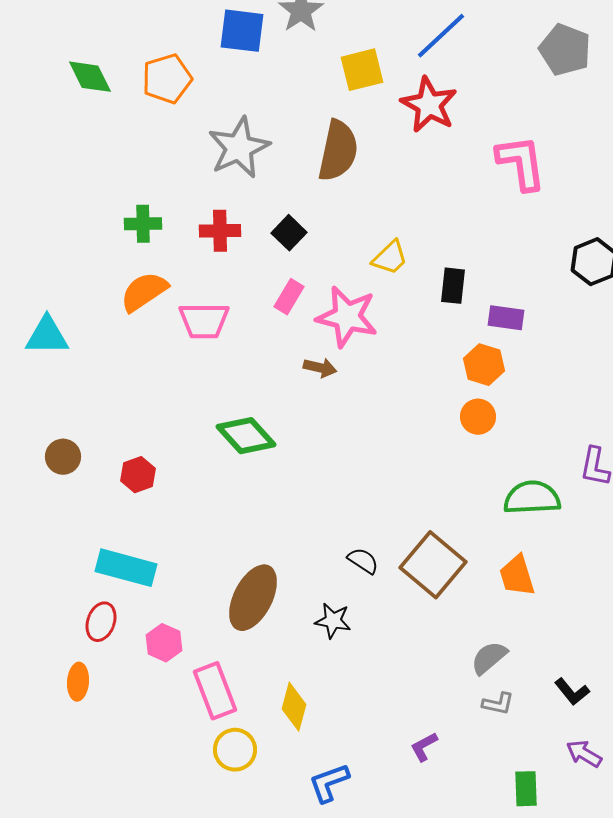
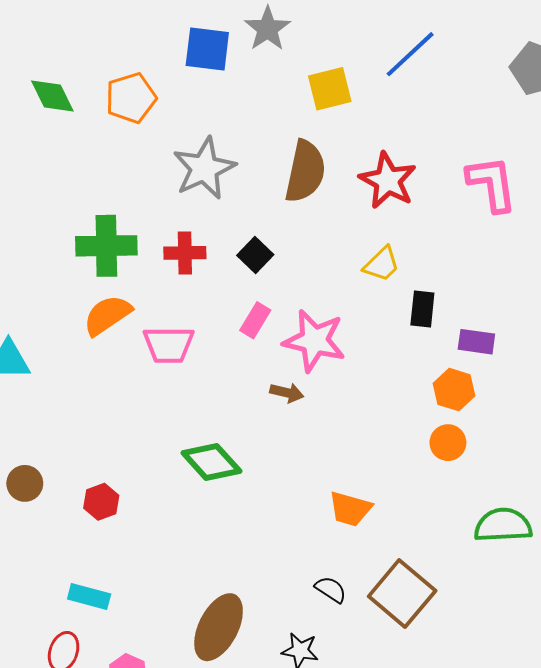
red star: (429, 105) -> (388, 181), moved
green cross: (143, 224) -> (106, 246), size x1.6
yellow trapezoid: (390, 258) -> (382, 264), moved
cyan rectangle: (126, 568) -> (89, 597), size x0.7
orange trapezoid: (517, 576) -> (350, 509), moved, turned -57

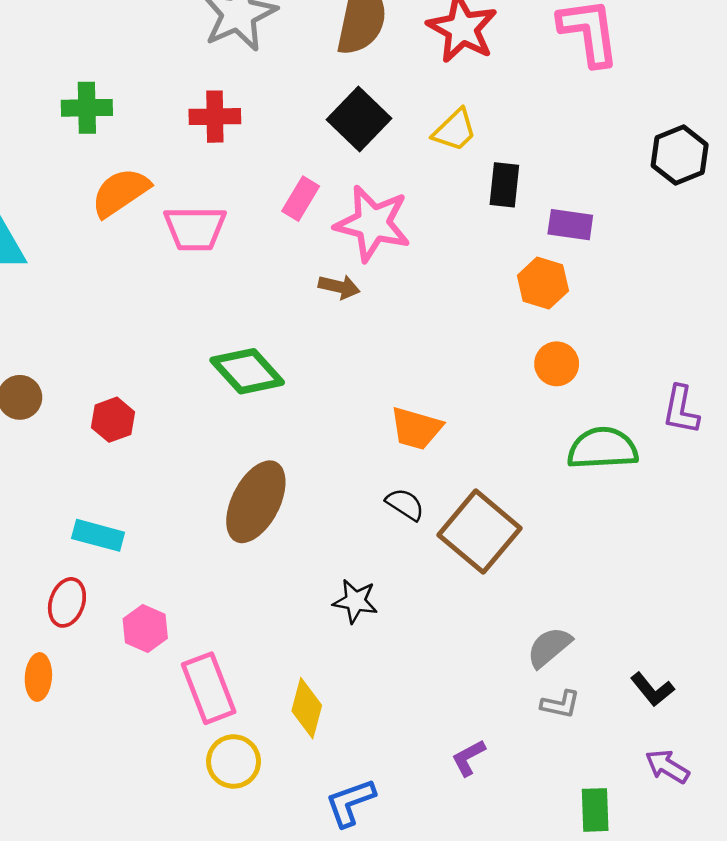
green cross: (106, 246) -> (87, 108), moved, size x0.7
black square: (255, 255) -> (359, 119), moved, size x1.4
orange circle: (448, 443) -> (557, 364), moved
black semicircle: (331, 589) -> (405, 504), moved
brown ellipse: (219, 627) -> (256, 502), moved

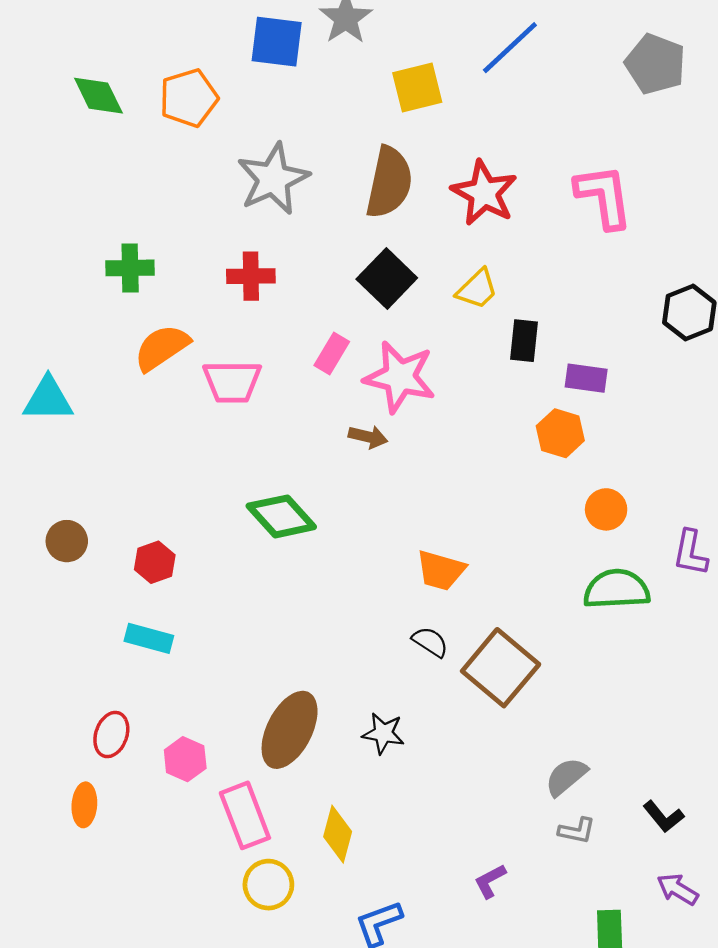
orange circle: (557, 364) -> (606, 509), moved
brown ellipse: (256, 502) -> (290, 730), moved
cyan rectangle: (98, 535) -> (149, 638), moved

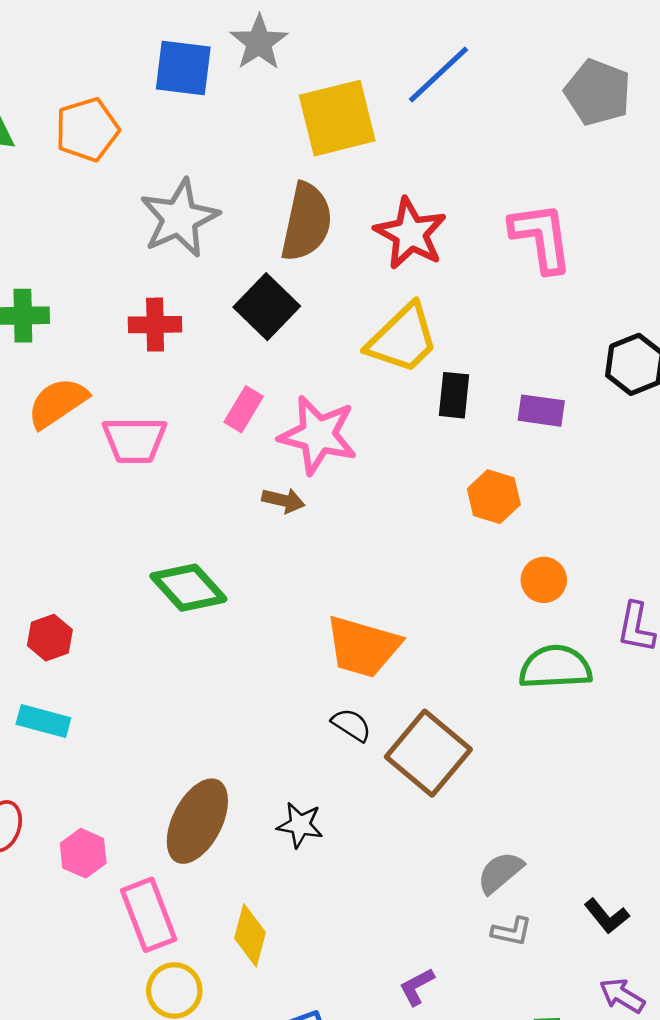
yellow square: (417, 87) -> (337, 118), size x1.4
black square: (387, 278) -> (267, 307), moved
yellow trapezoid: (477, 289) -> (403, 339), size x1.6
purple rectangle: (586, 378) -> (541, 411), moved
orange trapezoid: (441, 570) -> (363, 647), size x1.4

